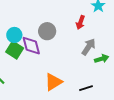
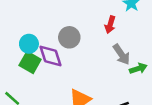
gray arrow: (89, 47) -> (121, 54), turned 114

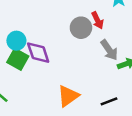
red arrow: (110, 25) -> (97, 20), turned -42
gray circle: (69, 37) -> (81, 28), moved

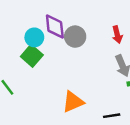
gray circle: (81, 28) -> (75, 37), moved
purple diamond: (38, 53) -> (55, 26), moved

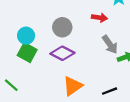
purple diamond: (55, 26) -> (62, 53), moved, turned -45
red arrow: (117, 35) -> (99, 18), turned -56

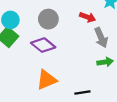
gray arrow: (110, 45) -> (101, 38), moved

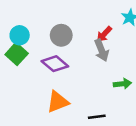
red arrow: (88, 17) -> (104, 34), turned 112
gray arrow: (101, 38) -> (101, 50), moved

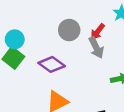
gray circle: (61, 35) -> (69, 30), moved

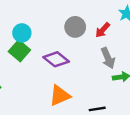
gray arrow: (96, 48) -> (108, 58), moved

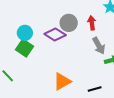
red arrow: (103, 30) -> (92, 23), turned 136
purple diamond: (56, 59) -> (55, 35), moved

